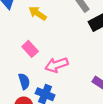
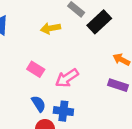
yellow arrow: (38, 13) -> (50, 28), moved, turned -30

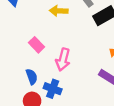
pink arrow: (67, 78) -> (63, 60), turned -55

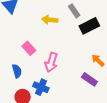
blue semicircle: (32, 77) -> (17, 71), moved

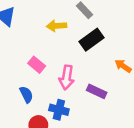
black rectangle: (89, 26) -> (92, 40), moved
purple rectangle: (89, 79) -> (97, 91), moved

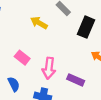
yellow arrow: (57, 26) -> (39, 23), turned 35
black rectangle: (92, 40) -> (86, 27), moved, turned -30

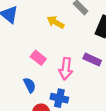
purple rectangle: (76, 80) -> (92, 60), moved

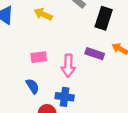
yellow arrow: (56, 22) -> (43, 14), moved
pink rectangle: (38, 58) -> (39, 57), turned -40

